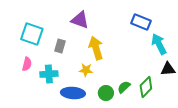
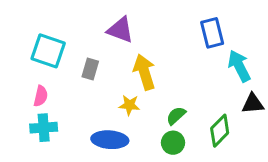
blue rectangle: (141, 22) -> (212, 33), turned 54
cyan cross: (49, 74) -> (44, 128), moved
green semicircle: (124, 87) -> (176, 116), moved
green circle: (106, 93) -> (173, 143), moved

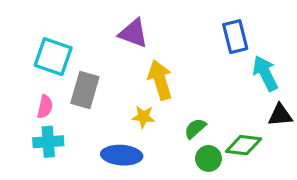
gray rectangle: (90, 69) -> (85, 90), moved, size x1.5
green diamond: (220, 131) -> (244, 145), turned 52
green circle: (173, 143) -> (208, 158), moved

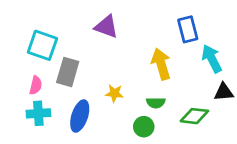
yellow arrow: (160, 80) -> (161, 64), moved
green semicircle: (195, 128) -> (156, 103), turned -138
blue ellipse: (122, 155) -> (80, 116), moved, turned -76
green circle: (208, 158) -> (144, 127), moved

